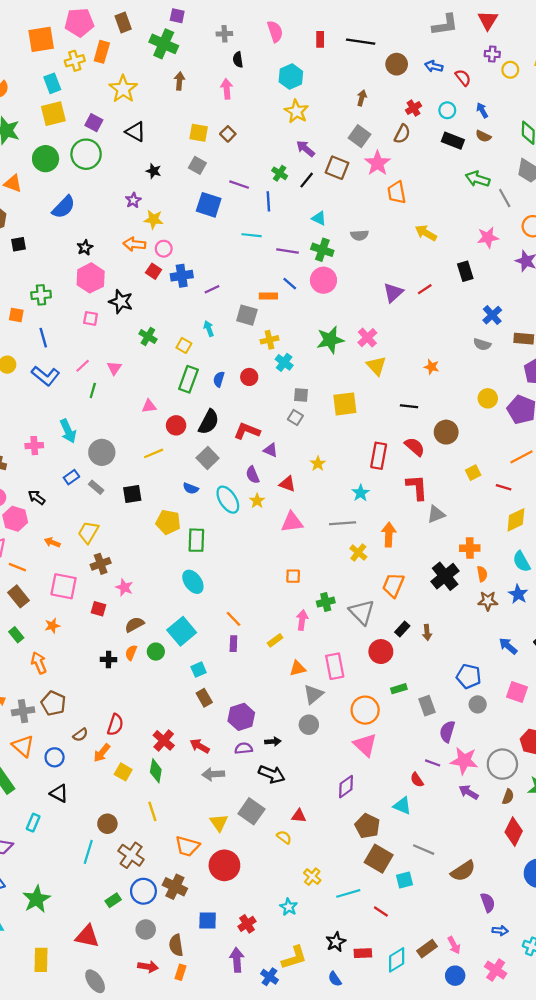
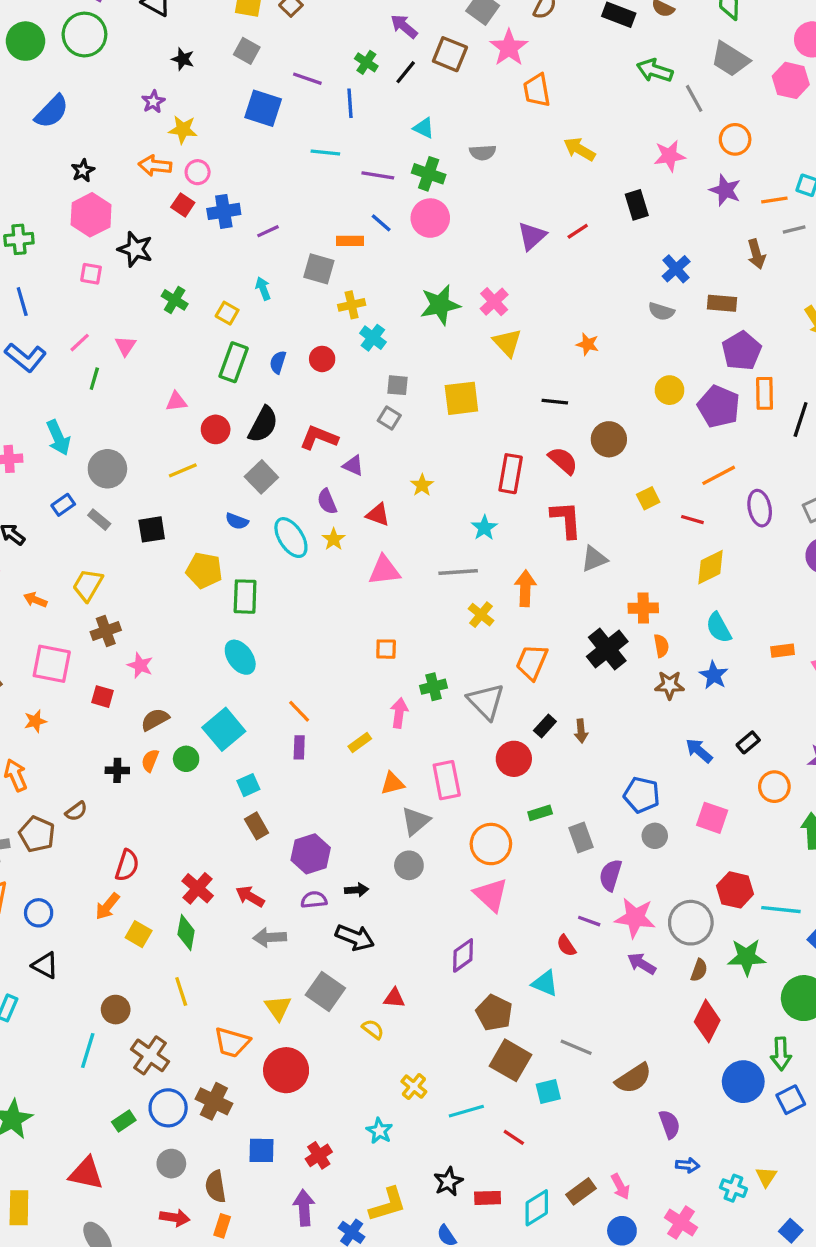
brown semicircle: (80, 735) -> (76, 811), moved

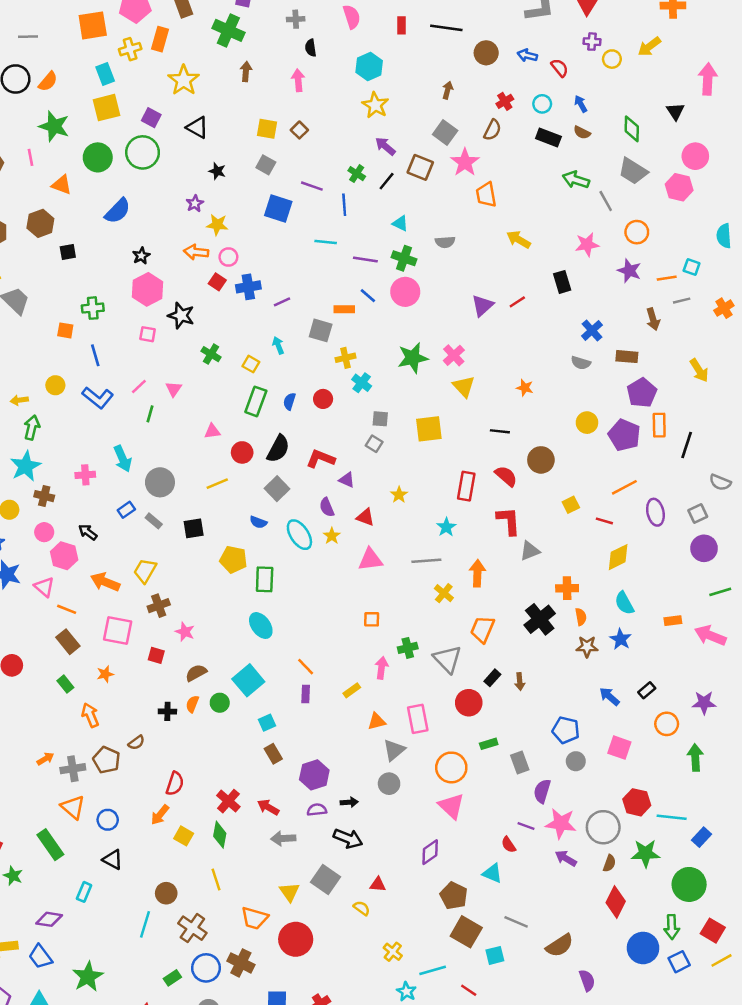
orange arrow: (35, 600) -> (105, 582), size x1.6
cyan star: (379, 1131) -> (406, 992), moved

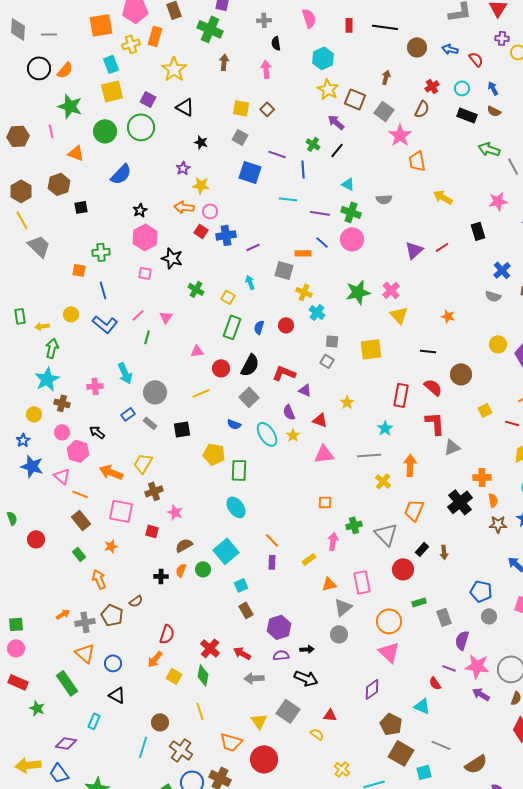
brown square: (420, 167) -> (355, 99), moved
yellow cross: (345, 358) -> (304, 292), turned 35

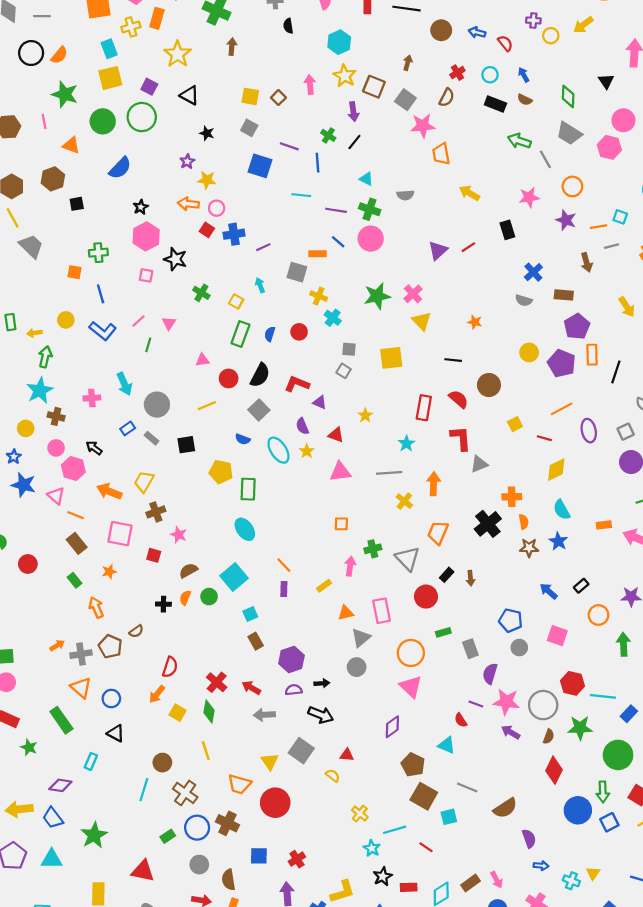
pink arrow: (266, 69) -> (310, 84), moved
purple arrow: (336, 122) -> (353, 112), turned -138
pink star: (400, 135) -> (423, 126), turned 30

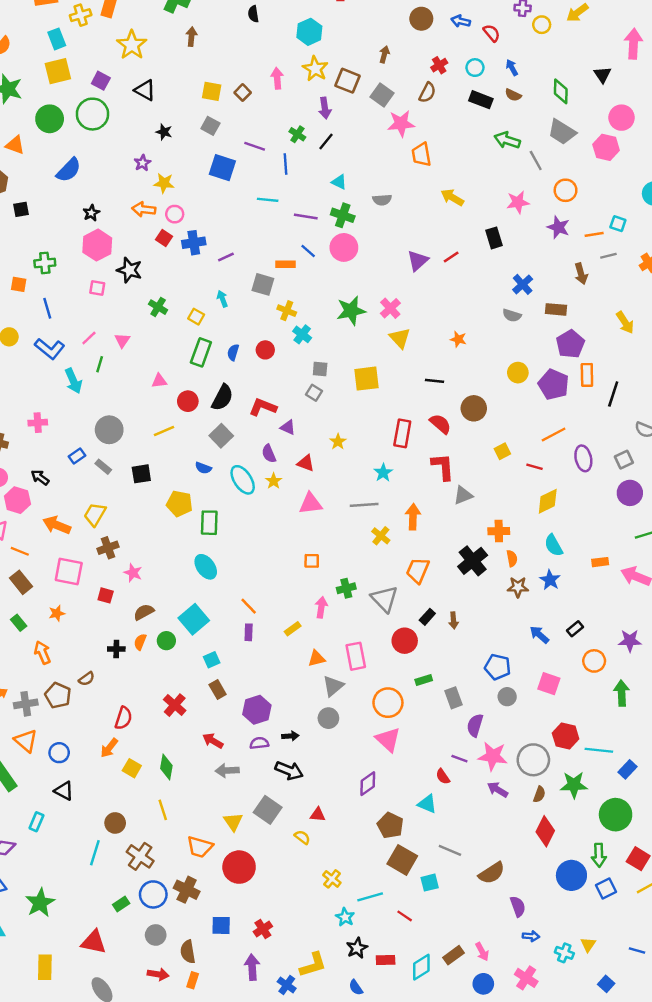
cyan arrow: (124, 384) -> (73, 381), moved
red cross: (217, 682) -> (175, 705), moved

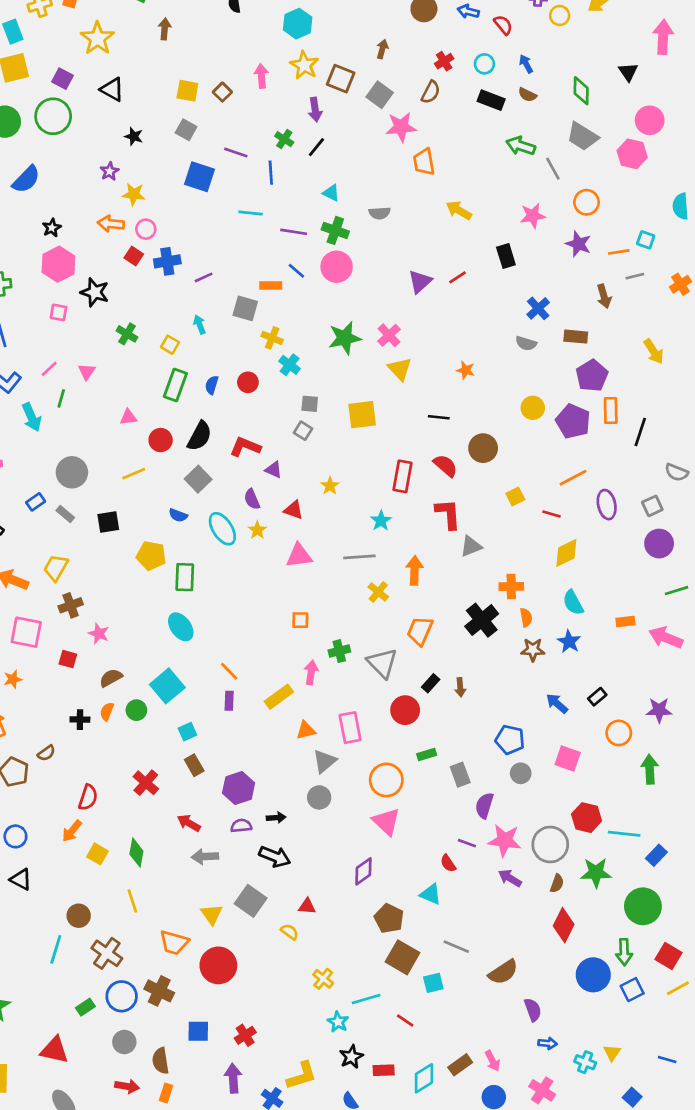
yellow rectangle: (293, 629) -> (279, 697), size x1.5

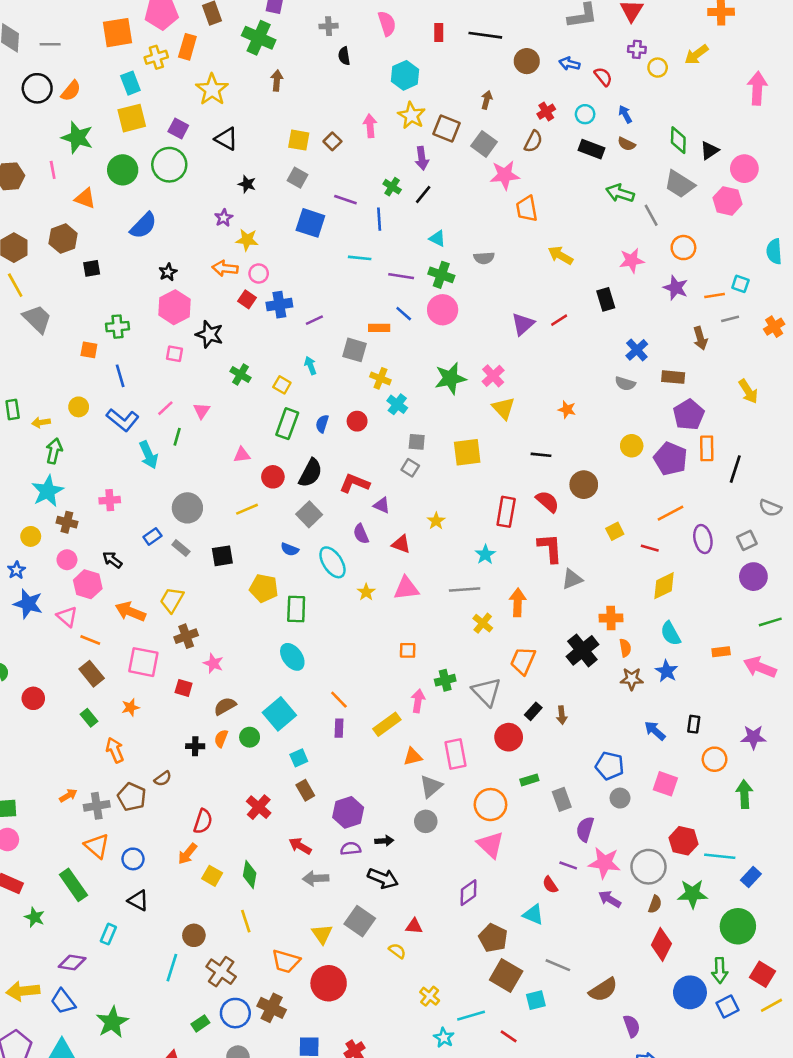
black triangle: (628, 72) -> (709, 150), moved, turned 30
yellow star: (257, 530) -> (366, 592), moved
black rectangle: (597, 697) -> (694, 724), turned -42

